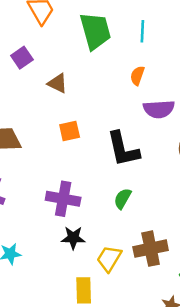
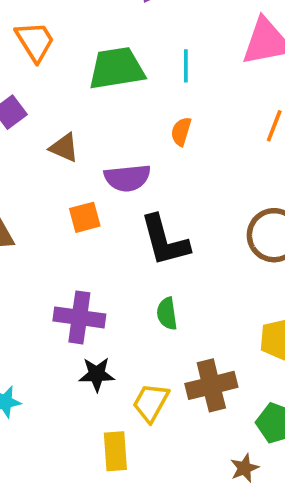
green trapezoid: (95, 31) -> (117, 68), turned -81
purple semicircle: (159, 109) -> (127, 178), moved
green semicircle: (123, 199) -> (167, 314), turned -35

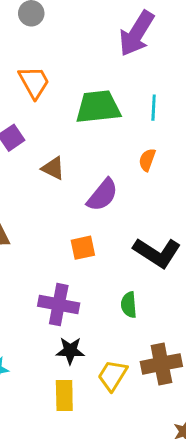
purple semicircle: (127, 178) -> (102, 195), turned -48
orange square: (85, 217) -> (83, 248), moved
black L-shape: (165, 241) -> (157, 253), moved, turned -45
yellow rectangle: (115, 451) -> (64, 396), moved

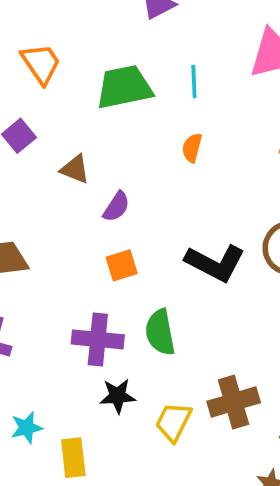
purple semicircle: (102, 195) -> (116, 207), moved, size x0.7
green semicircle: (129, 305) -> (160, 332), moved, size x1.4
yellow rectangle: (64, 396) -> (73, 458), moved

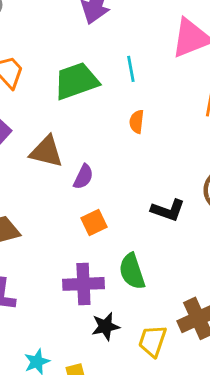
brown triangle: (75, 169) -> (46, 152), size x1.4
black L-shape: (215, 263) -> (168, 210), size x0.7

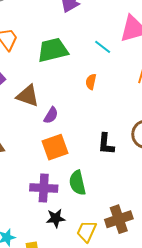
cyan line: (131, 69) -> (103, 47), moved, turned -48
black L-shape: (168, 210) -> (106, 144), turned 70
orange square: (94, 223) -> (55, 147), size x1.5

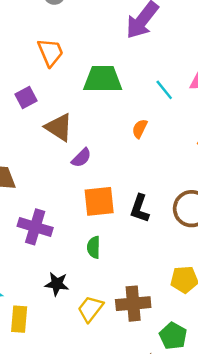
orange square: (55, 147) -> (99, 201), moved
green semicircle: (77, 183) -> (94, 247), size x0.7
purple cross: (44, 188) -> (35, 227), moved

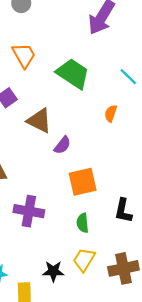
green trapezoid: (103, 79) -> (73, 74), turned 40
black L-shape: (140, 208) -> (123, 211), moved
black star: (57, 284) -> (53, 271), moved
yellow trapezoid: (90, 309) -> (84, 260), moved

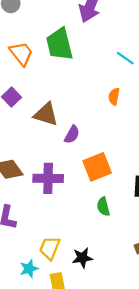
green trapezoid: (73, 74) -> (60, 44), moved, turned -128
purple cross: (29, 211) -> (48, 178), moved
yellow trapezoid: (84, 260) -> (50, 248), moved

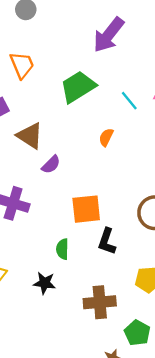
green trapezoid: (60, 44) -> (78, 87), moved, turned 56
orange square: (97, 167) -> (86, 209), moved
black star: (82, 258) -> (44, 283), moved

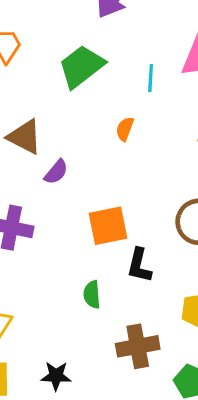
cyan line: (129, 101) -> (151, 78), turned 48
green semicircle: (62, 249) -> (92, 295), moved
black star: (44, 283) -> (56, 376), moved

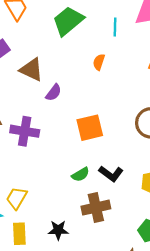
black L-shape: (139, 265) -> (111, 174), moved, turned -65
green semicircle: (92, 295) -> (81, 174), turned -114
brown cross: (138, 346) -> (96, 208), moved

